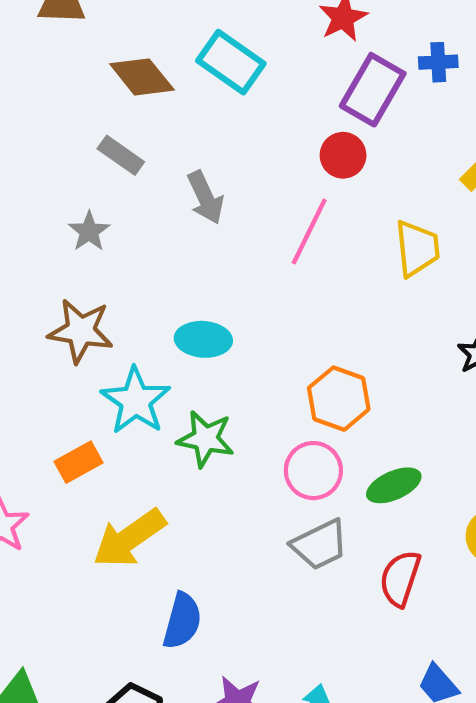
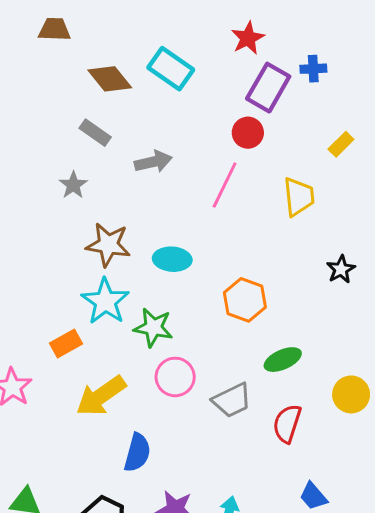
gray arrow: (205, 198) -> (153, 162), turned -78
brown star: (81, 331) -> (108, 245), moved
cyan ellipse: (203, 339) -> (172, 259), moved
pink circle: (313, 471) -> (175, 377), moved

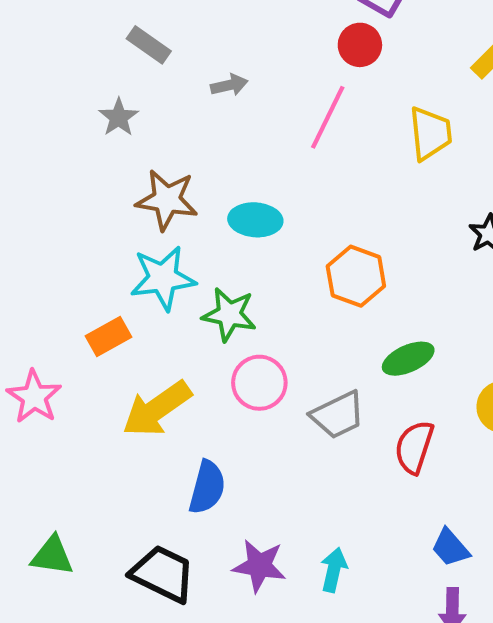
gray arrow: (153, 162) -> (229, 85), size x0.7
cyan star: (105, 301) -> (163, 278), turned 30

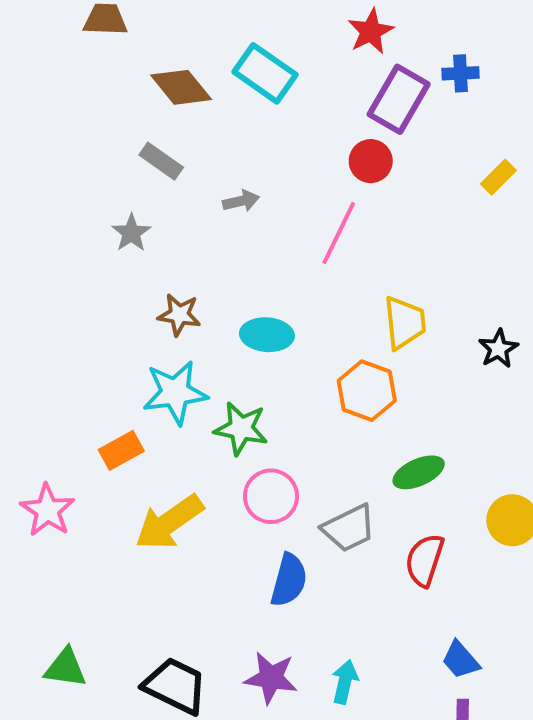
yellow trapezoid: (430, 133) -> (405, 323), moved
brown star: (167, 200) -> (179, 315), size x0.7
blue semicircle: (207, 487) -> (289, 580), moved

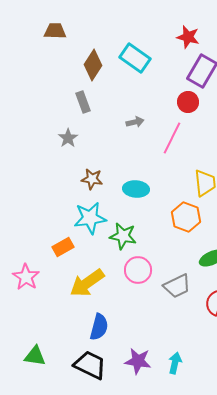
red star: (371, 31) -> (188, 37), turned -30
brown diamond: (181, 87) -> (93, 65), turned 72
gray rectangle: (161, 161) -> (83, 102), turned 35
gray arrow: (241, 201) -> (135, 122), moved
blue semicircle: (289, 580) -> (99, 327), moved

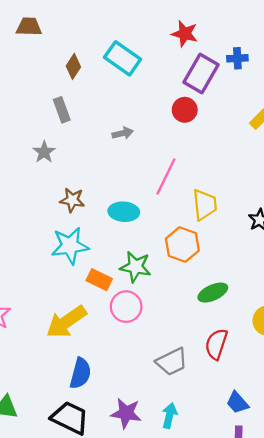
brown diamond: (93, 65) -> (73, 66), size x0.7
pink line: (172, 138) -> (166, 177), moved
green star: (123, 236) -> (135, 267), moved
orange rectangle: (63, 247) -> (99, 280), moved, turned 55
gray trapezoid: (177, 286) -> (172, 362), moved

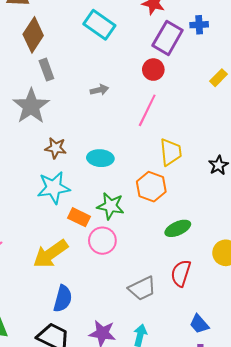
brown diamond: (73, 66) -> (33, 35), moved, size x1.6
gray star: (44, 152) -> (31, 106), size x1.8
pink line: (166, 177) -> (147, 110), moved

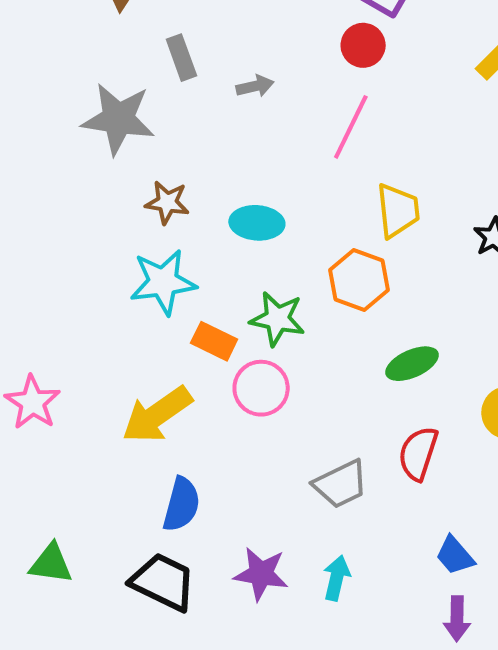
gray rectangle: (46, 70) -> (181, 58), moved
gray star: (31, 106) -> (118, 119), turned -30

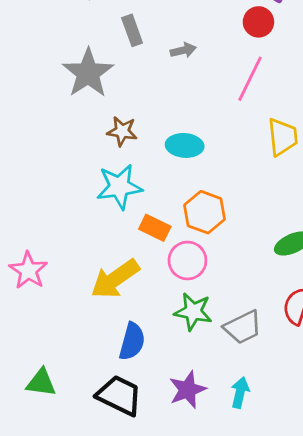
gray star: (118, 119) -> (88, 73), turned 30
orange hexagon: (359, 280) -> (205, 212), moved
green star: (277, 319) -> (193, 312), moved
purple star: (261, 574) -> (187, 390), turned -30

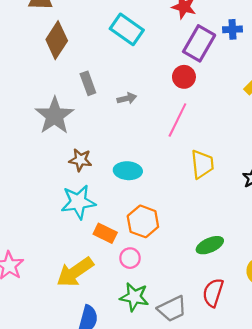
pink circle: (187, 260) -> (130, 258), size x0.7

